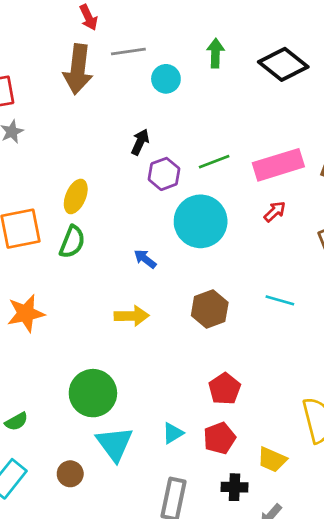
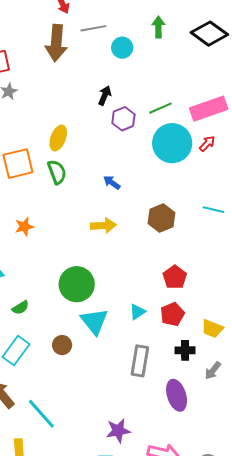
cyan circle: (201, 221) -> (172, 143), moved
green semicircle: (72, 242) -> (57, 172), turned -40
orange star: (26, 313) -> (24, 227), size x0.7

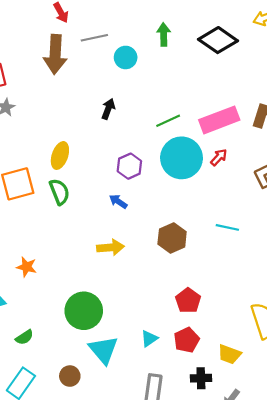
purple hexagon: (123, 119) -> (129, 166), moved
orange star: (24, 227) -> (27, 267), moved, turned 30

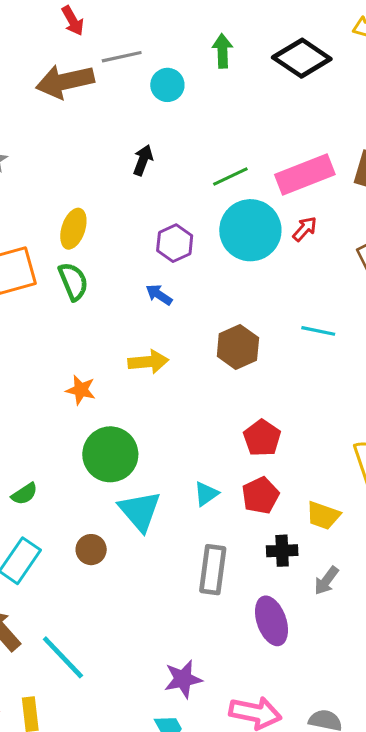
brown arrow: (55, 54) -> (65, 81), turned 75
orange star: (27, 267) -> (81, 390), moved

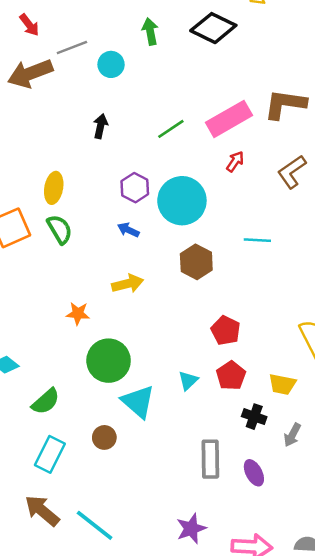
cyan circle: (250, 230) -> (182, 201), moved
green semicircle: (24, 494) -> (46, 401), size x1.4
black cross: (282, 551) -> (254, 417), turned 30
gray rectangle: (213, 570) -> (210, 459), moved
purple ellipse: (271, 621) -> (254, 473), size x0.7

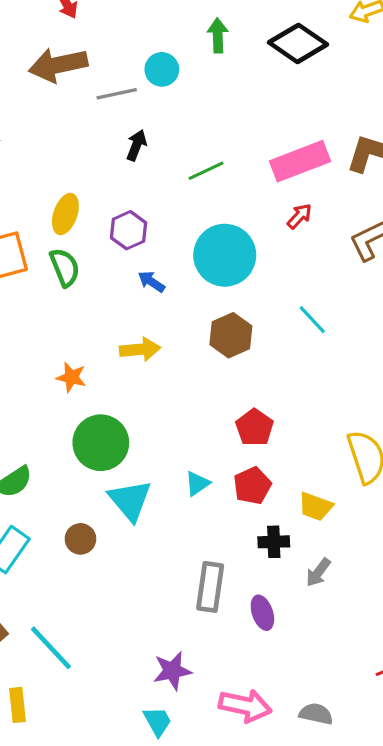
gray line: (72, 47) -> (117, 94), moved
green line: (171, 129) -> (206, 171), moved
purple hexagon: (135, 188) -> (129, 230), moved
cyan line: (257, 240) -> (312, 320), turned 35
black cross: (254, 417) -> (274, 542), turned -30

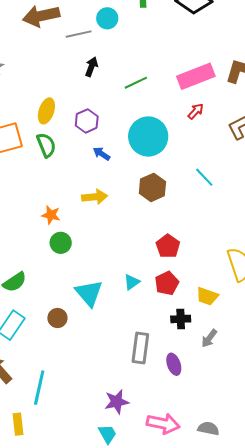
green circle: (101, 443) -> (61, 243), moved, size x0.6
cyan line: (51, 648) -> (39, 388), turned 56

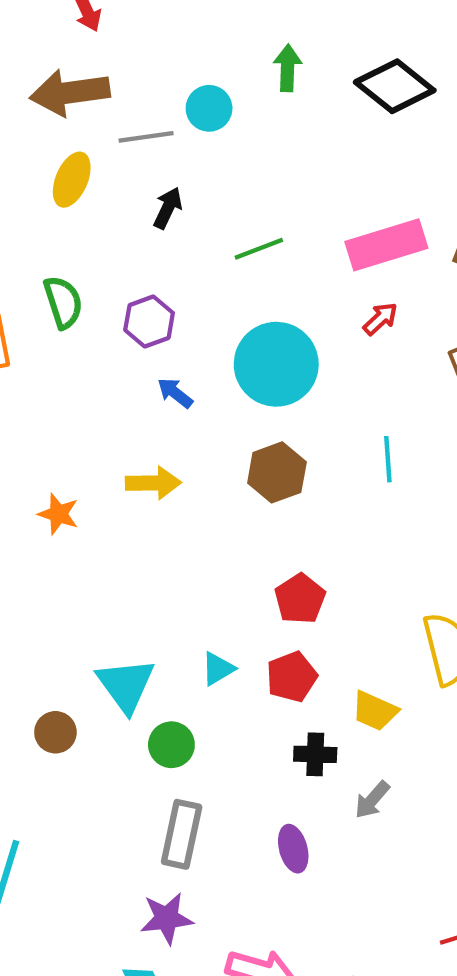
yellow ellipse: (46, 111) -> (72, 180), moved
green semicircle: (46, 145) -> (63, 302), moved
cyan line: (204, 177) -> (388, 459), turned 35
green circle: (61, 243) -> (171, 745), moved
gray rectangle: (140, 348) -> (182, 834), moved

